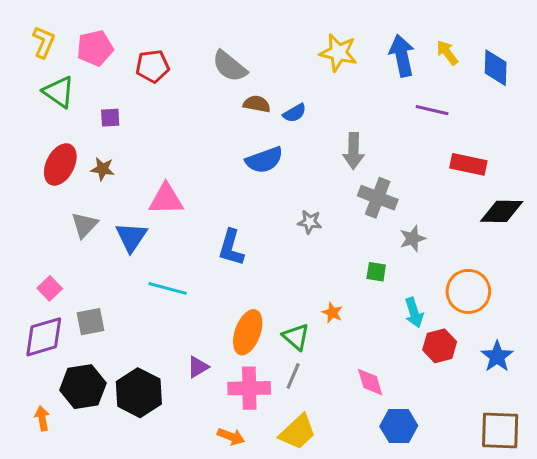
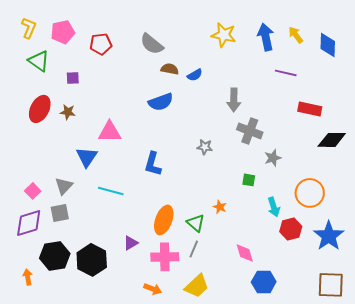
blue semicircle: (264, 160) -> (161, 102), moved
gray triangle: (84, 225) -> (64, 186), moved
blue star: (497, 356) -> (329, 236), size x1.4

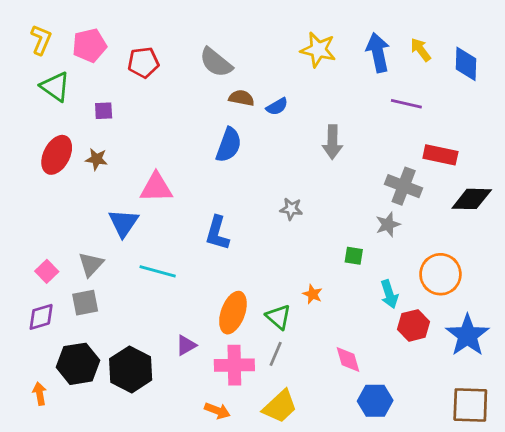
blue semicircle: (161, 102) -> (229, 145), turned -50
gray cross: (250, 131) -> (404, 186), moved
purple diamond: (29, 223) -> (41, 317), size x0.7

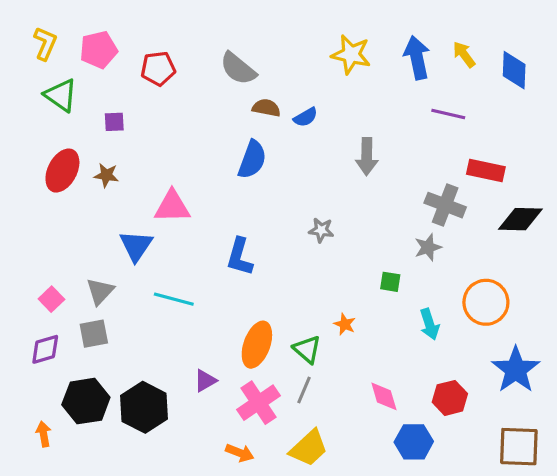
red hexagon: (413, 325) -> (450, 398), moved
pink cross: (234, 365) -> (258, 403), turned -33

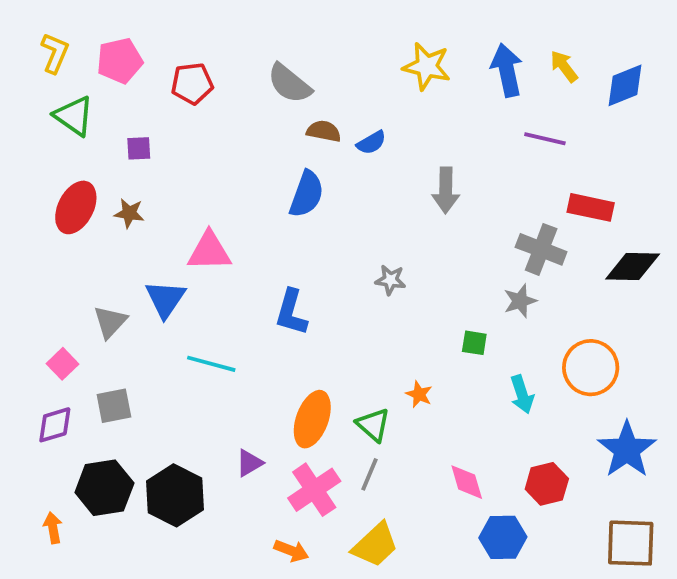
blue diamond: (514, 70) -> (625, 85), turned 66
gray triangle: (100, 291) -> (110, 322), moved

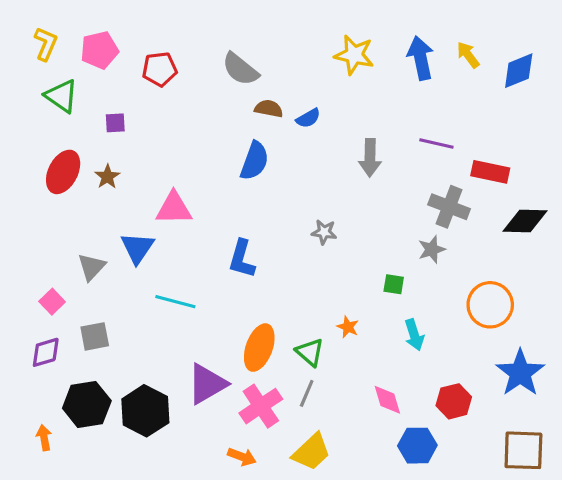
purple line: (545, 139) -> (436, 143), moved
brown star: (129, 213) -> (107, 177), turned 30
cyan arrow: (522, 394) -> (414, 335), moved
purple triangle: (249, 463) -> (207, 384), size x1.8

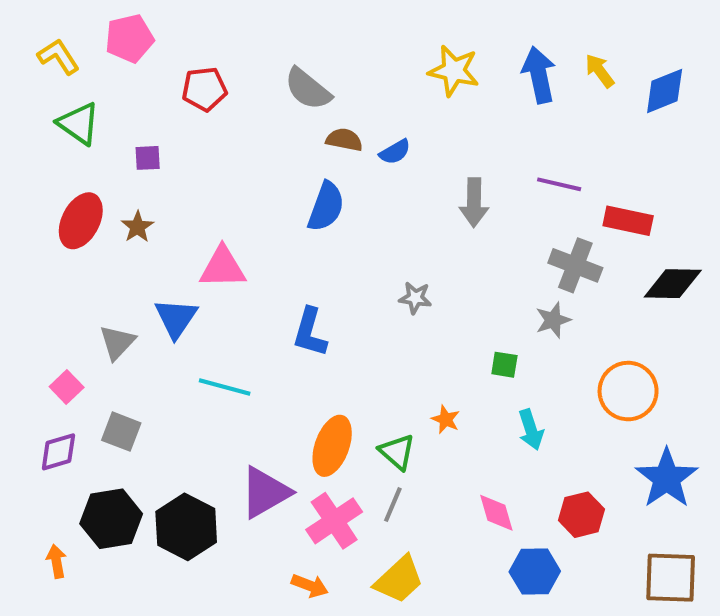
yellow L-shape: (46, 44) -> (58, 57), turned -56
pink pentagon: (99, 50) -> (129, 38), moved
gray square: (95, 336) -> (121, 432), turned 32

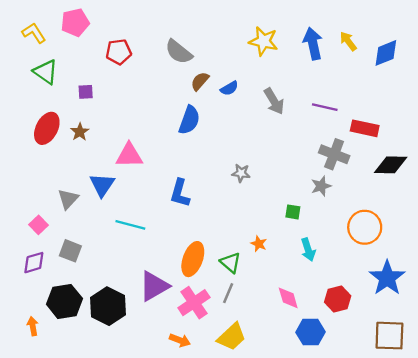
brown semicircle: (344, 140) -> (200, 81), turned -60
gray arrow: (474, 203) -> (274, 101), moved, turned -32

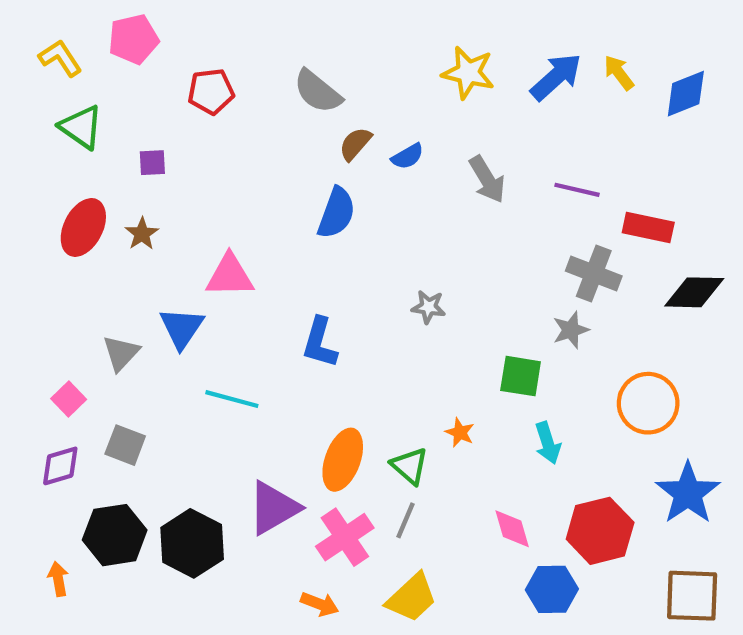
blue arrow: (313, 44) -> (556, 77), turned 60
green square: (293, 212) -> (521, 376), size x1.5
red hexagon: (338, 299) -> (600, 531), size x1.4

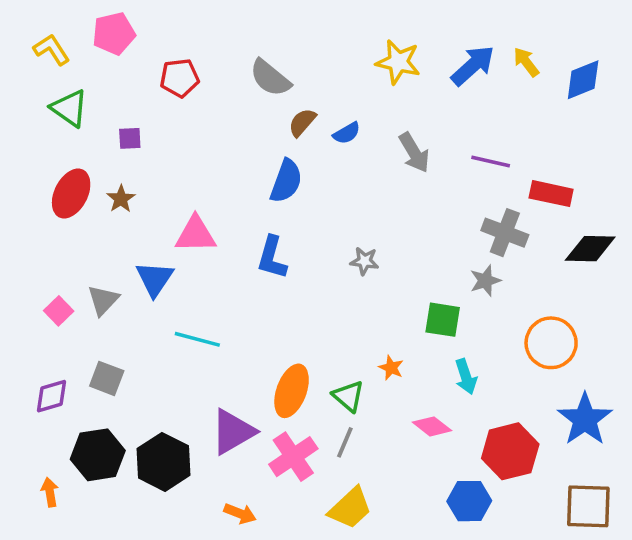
blue L-shape: (320, 343) -> (272, 258), moved
pink square: (69, 399) -> (59, 311), moved
pink diamond: (512, 529) -> (432, 426), moved, turned -36
orange arrow: (320, 604) -> (240, 513), moved

